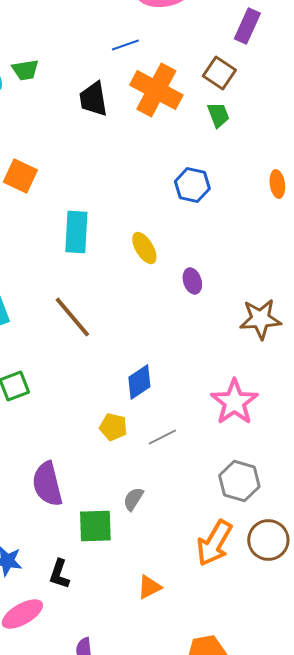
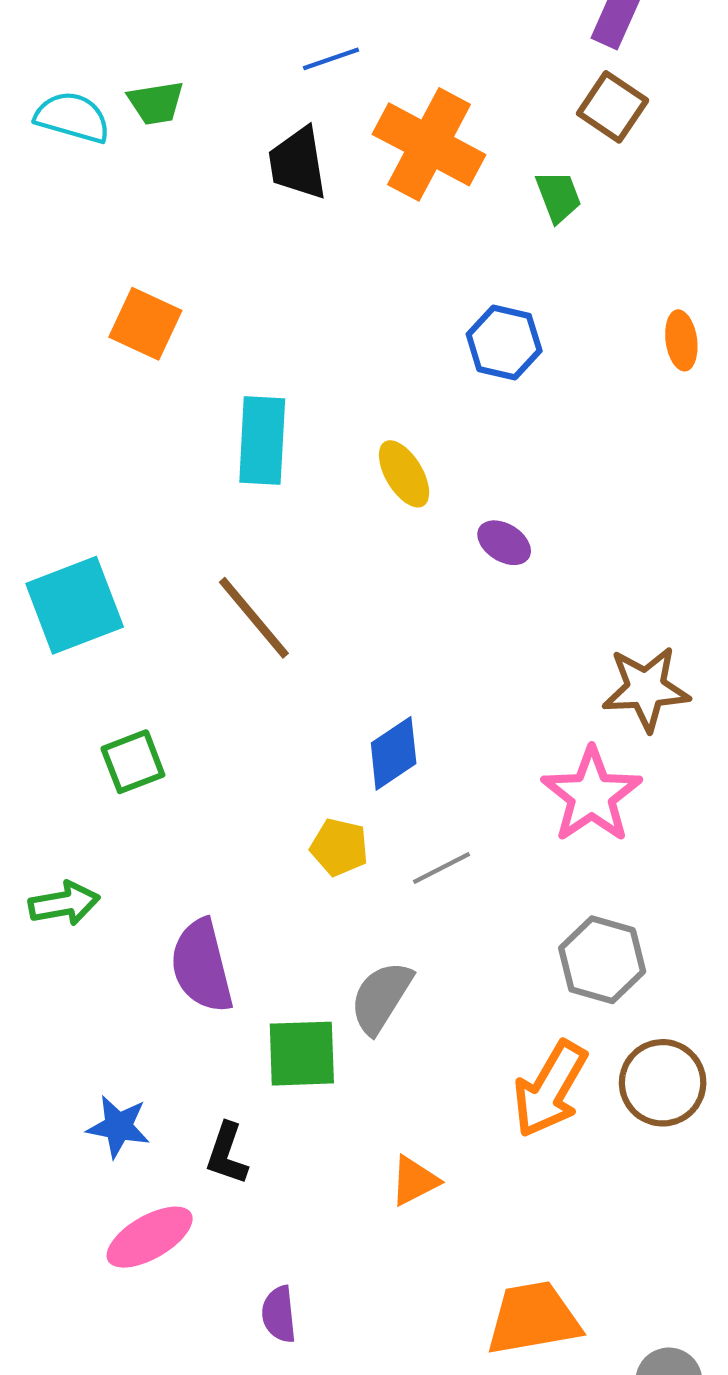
blue line: (125, 45) -> (331, 59), moved
brown square: (219, 73) -> (613, 107), moved
purple ellipse: (192, 281) -> (504, 543), turned -40
brown star: (260, 319) -> (646, 689), moved
gray semicircle: (133, 499) -> (381, 997), size x1.5

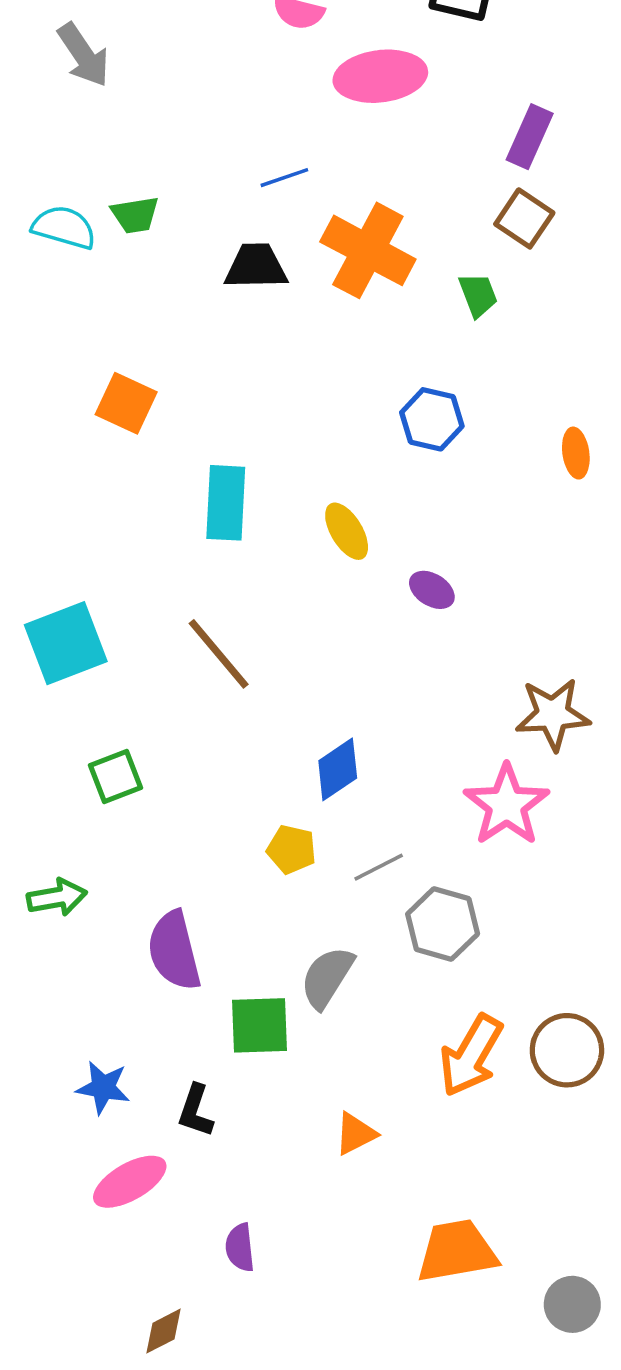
black trapezoid: (298, 163) -> (256, 266), turned 98
orange ellipse: (681, 340) -> (576, 453), moved
gray hexagon: (602, 960) -> (443, 924), moved

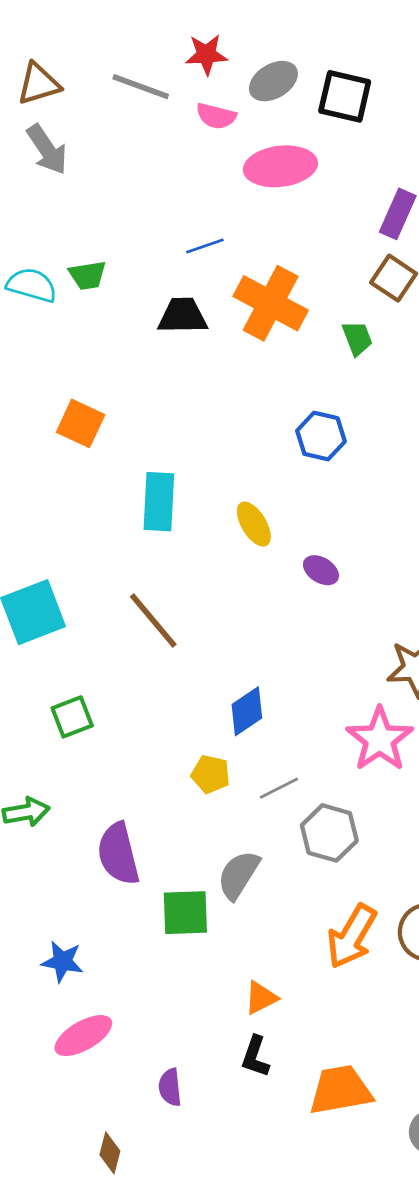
black L-shape: (196, 1111) -> (255, 1057), moved
brown diamond: (164, 1331) -> (110, 1153), turned -48

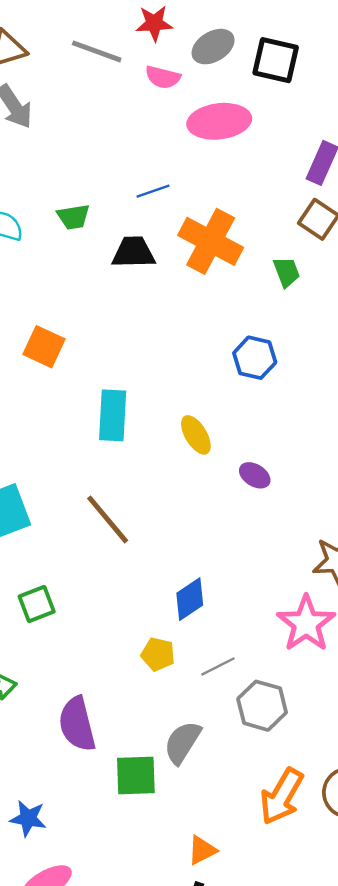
green trapezoid: (88, 275) -> (73, 217), moved

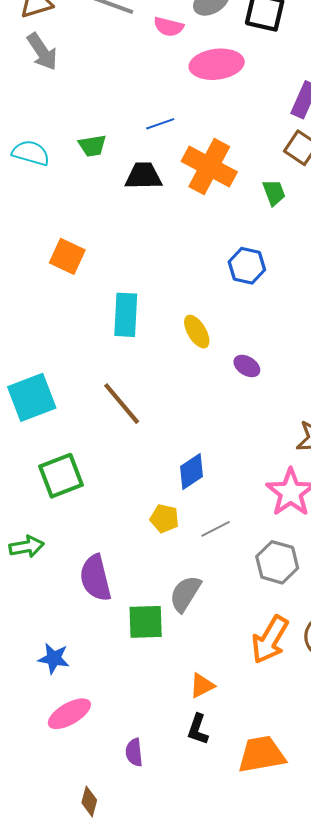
green square: (37, 604) -> (61, 476), size x1.4
gray hexagon: (262, 706) -> (277, 562), moved

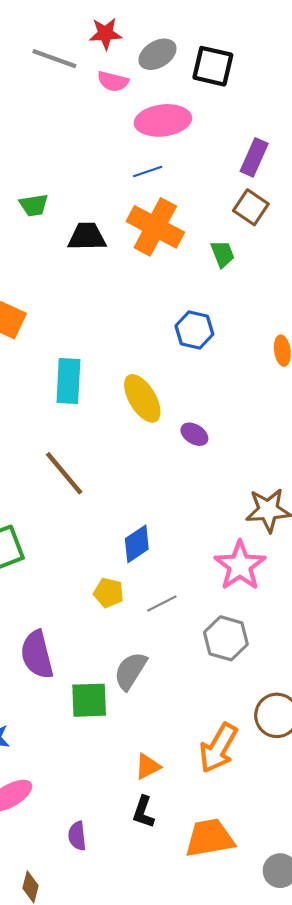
blue line: (160, 124) -> (148, 171), moved
yellow ellipse: (197, 332) -> (142, 398), size x1.4
orange arrow: (270, 640) -> (218, 748), moved

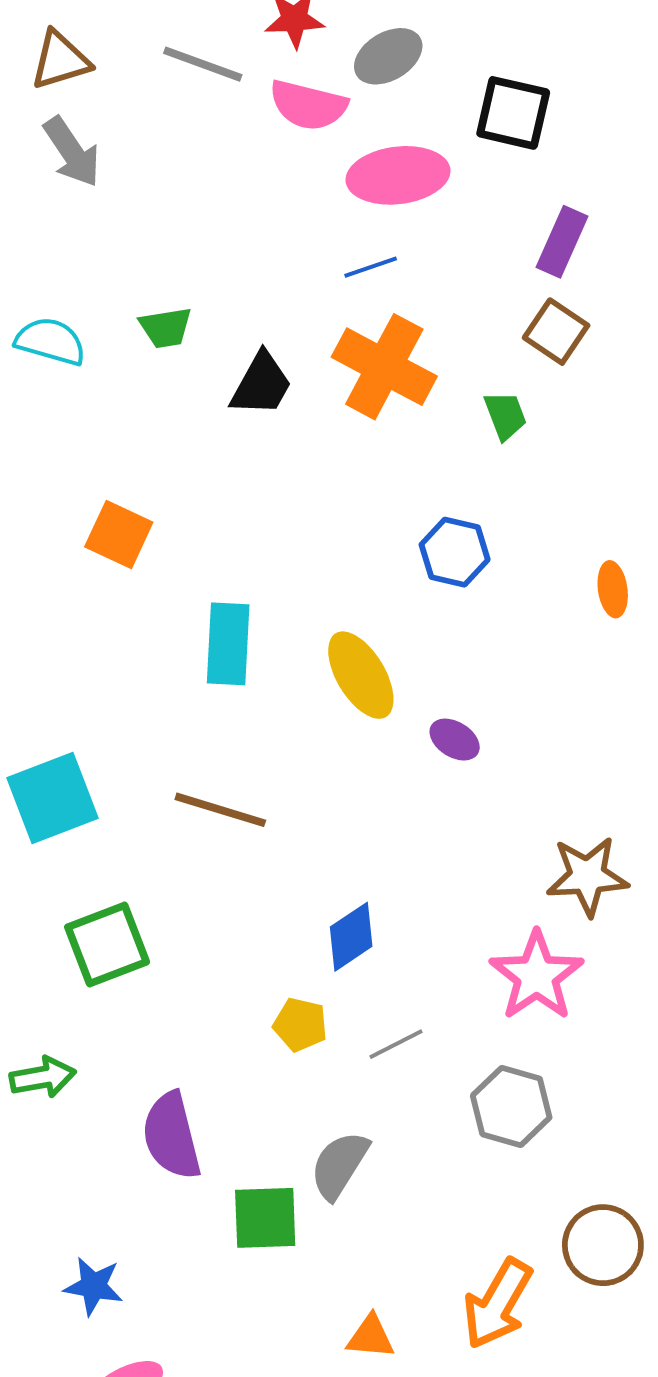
black square: (213, 66) -> (513, 113), moved
pink semicircle: (113, 81) -> (308, 105), size x1.4
black trapezoid: (87, 237) -> (261, 384), turned 120
brown line: (64, 473) -> (220, 810), turned -33
orange triangle: (148, 766) -> (371, 1337), turned 32

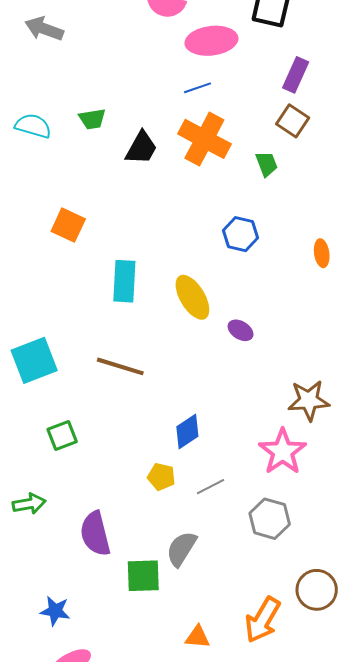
gray arrow: (72, 152) -> (44, 29), turned 144
green square: (107, 944) -> (62, 436), size x0.7

